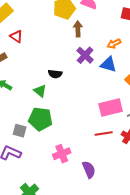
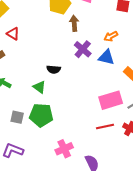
gray square: (20, 131) -> (17, 117), moved

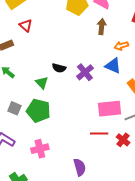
brown arrow: (74, 23) -> (102, 27), moved
purple cross: (83, 49) -> (85, 72), moved
pink cross: (64, 149) -> (40, 149), moved

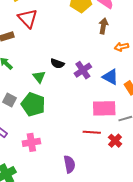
red triangle: (26, 25) -> (28, 18), size x1.5
blue triangle: (113, 66) -> (110, 77), moved

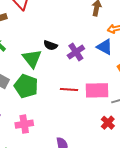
green triangle: (39, 77) -> (32, 59), size x1.5
blue triangle: (110, 77) -> (105, 47), moved
red line: (92, 132) -> (69, 89), moved

